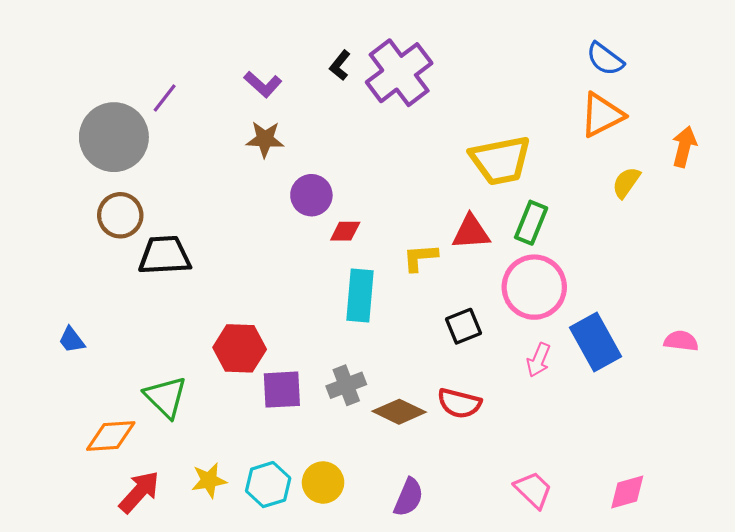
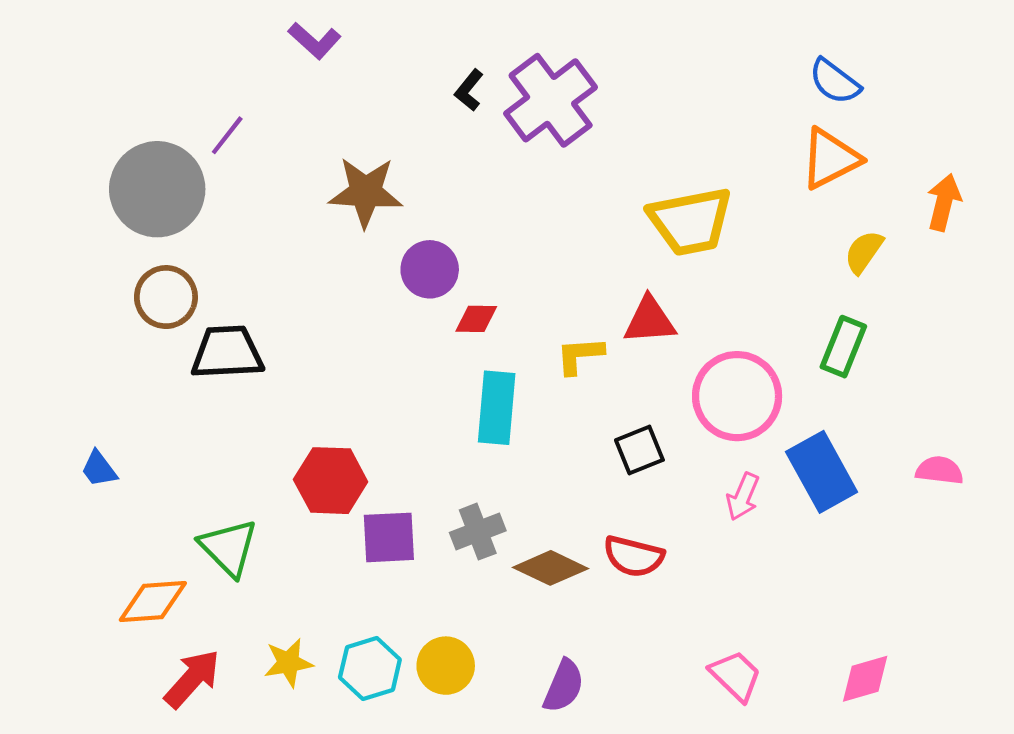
purple L-shape: (263, 84) -> (315, 41), moved
brown star: (265, 139) -> (366, 192), size x1.4
green rectangle: (531, 223) -> (843, 347), moved

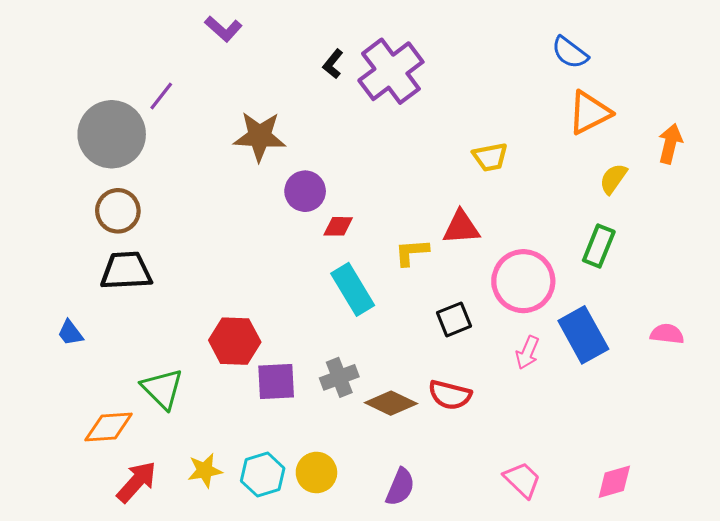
blue semicircle: (835, 81) -> (570, 53), moved
yellow trapezoid: (690, 221) -> (490, 157), size x0.6
black trapezoid: (227, 352) -> (126, 271), moved
cyan rectangle: (497, 408) -> (353, 289), turned -36

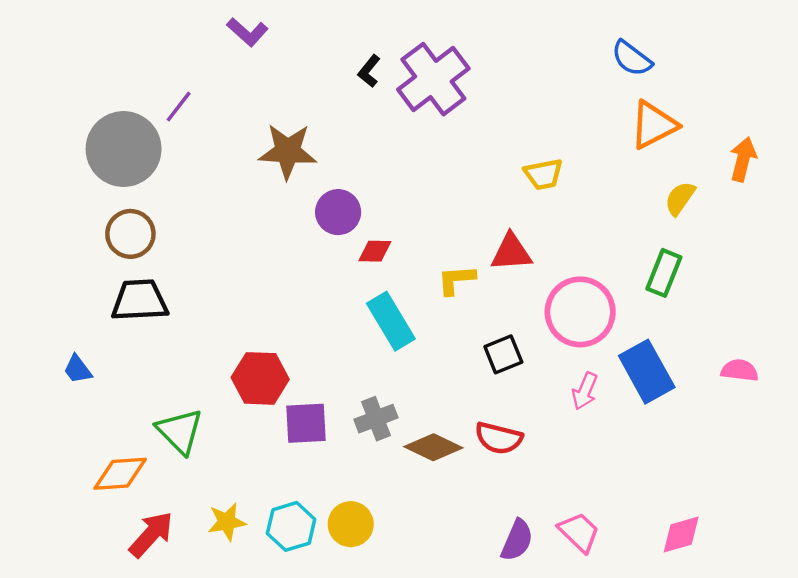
purple semicircle: (400, 487) -> (517, 540), moved

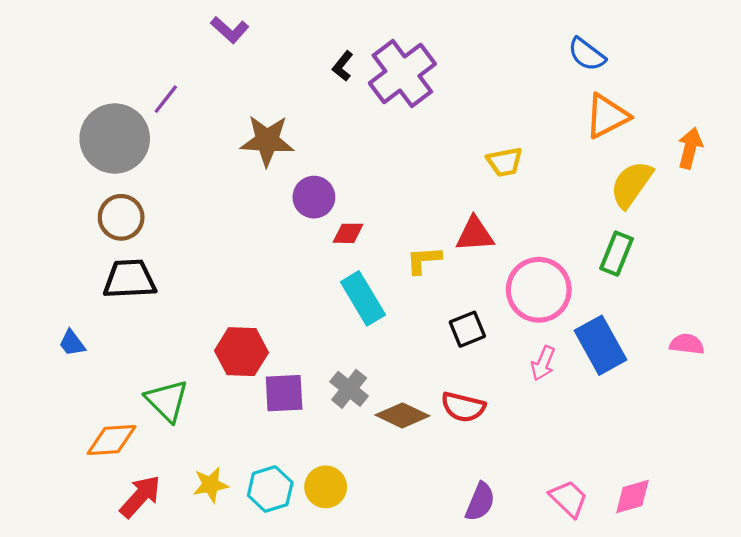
yellow semicircle: (680, 198) -> (631, 184), size x1.5
gray cross: (376, 419) -> (349, 389), turned -30
pink trapezoid: (579, 532) -> (569, 499), moved

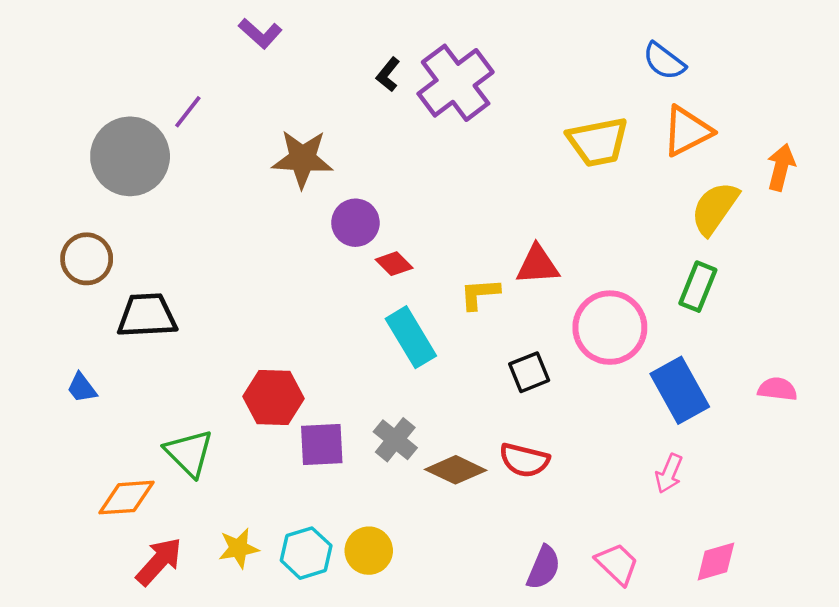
yellow trapezoid: (505, 162) -> (598, 142), moved, size x1.5
brown circle: (121, 217) -> (87, 259), moved
red diamond: (348, 233) -> (394, 264), turned 44
pink arrow: (543, 363) -> (669, 473), moved
pink trapezoid: (569, 499) -> (617, 564), moved

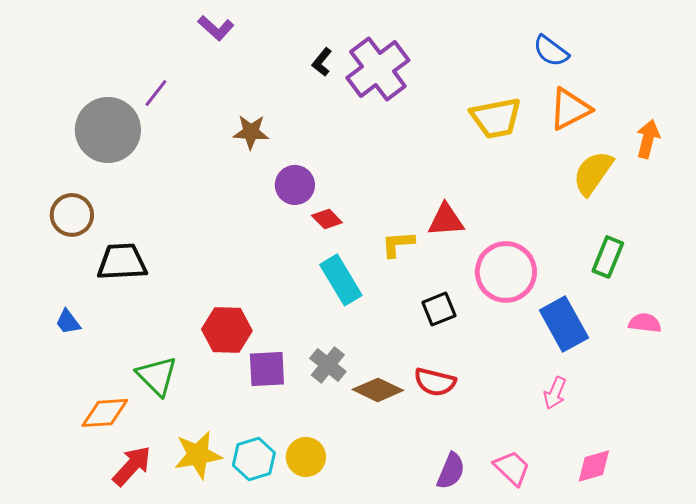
brown star: (302, 159) -> (251, 132), size x0.7
green rectangle: (698, 287) -> (608, 257), moved
yellow star: (239, 548) -> (198, 455), size x1.4

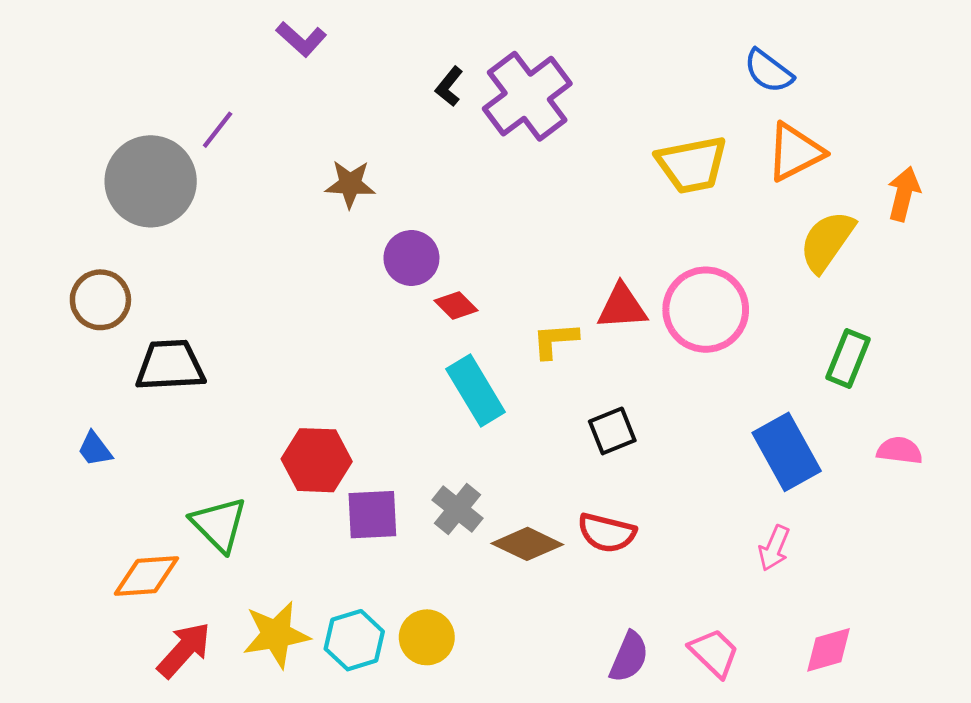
pink circle: (506, 272) -> (706, 310), moved

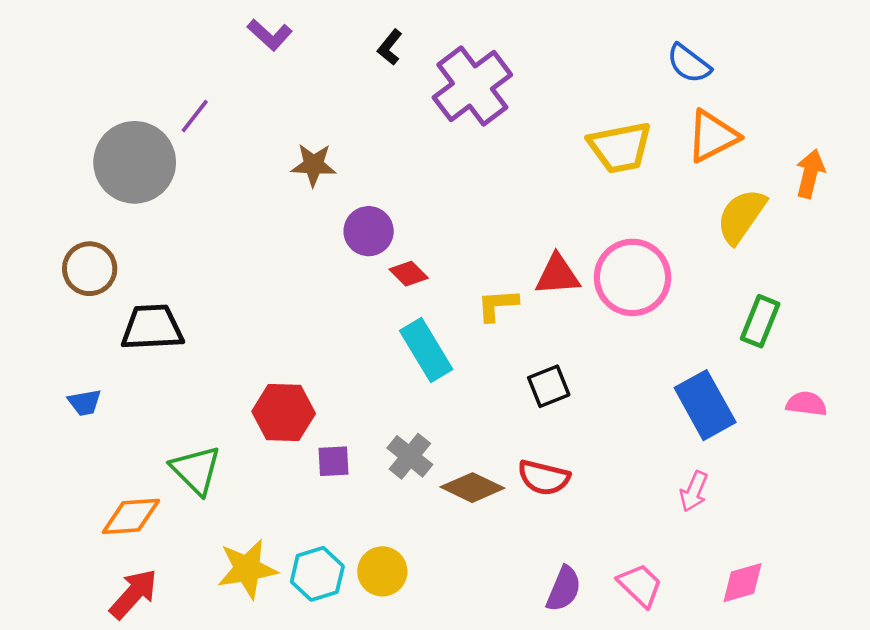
black L-shape: (449, 86) -> (390, 47), moved
blue trapezoid: (95, 449) -> (85, 403), turned -63
purple square: (372, 515) -> (334, 461), size x0.7
red arrow: (184, 650) -> (133, 594), moved

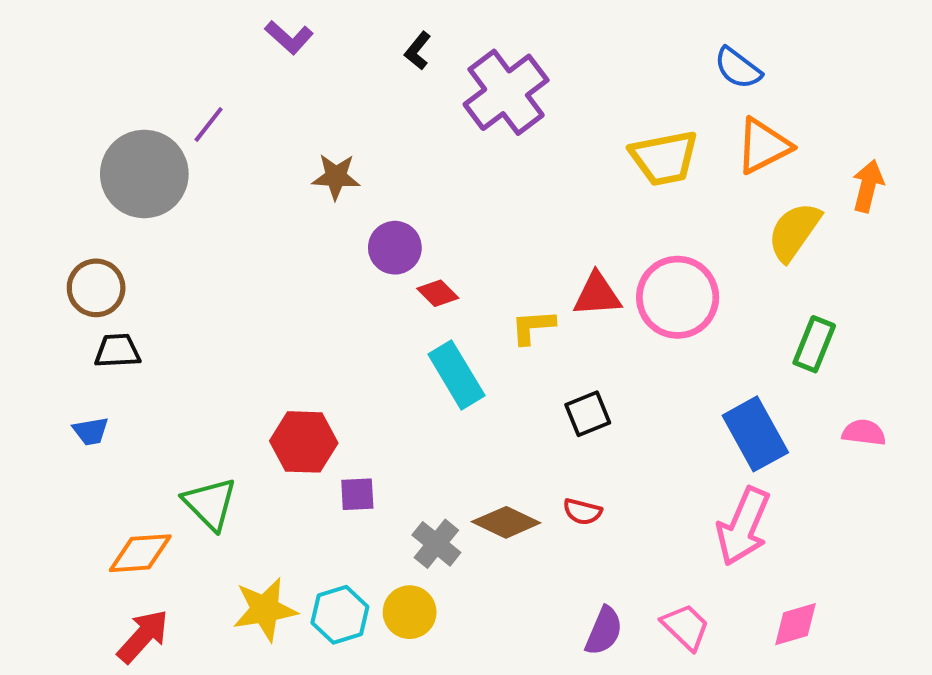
black trapezoid: (152, 327) -> (117, 351), moved, size x0.7
gray cross: (410, 456) -> (436, 544), moved
red semicircle: (544, 478) -> (582, 512), size x0.7
pink arrow: (694, 491) -> (743, 526), size x1.8

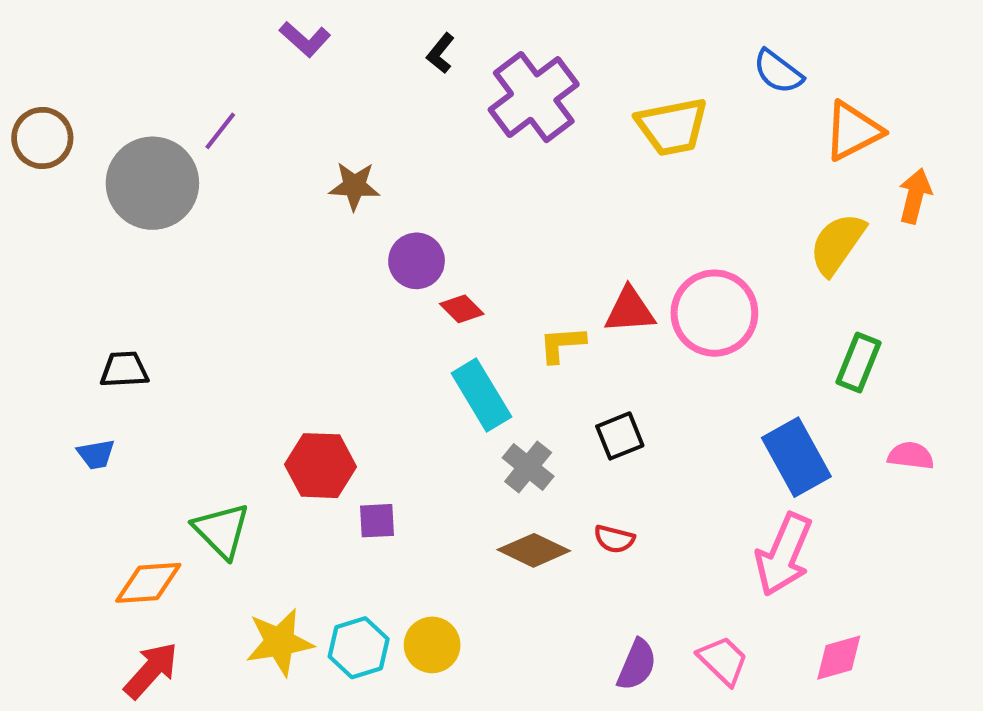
orange triangle: (763, 146) -> (853, 131), moved
yellow trapezoid: (664, 158) -> (672, 127), moved
brown circle: (96, 288) -> (42, 138), moved
gray cross: (436, 544) -> (528, 467), moved

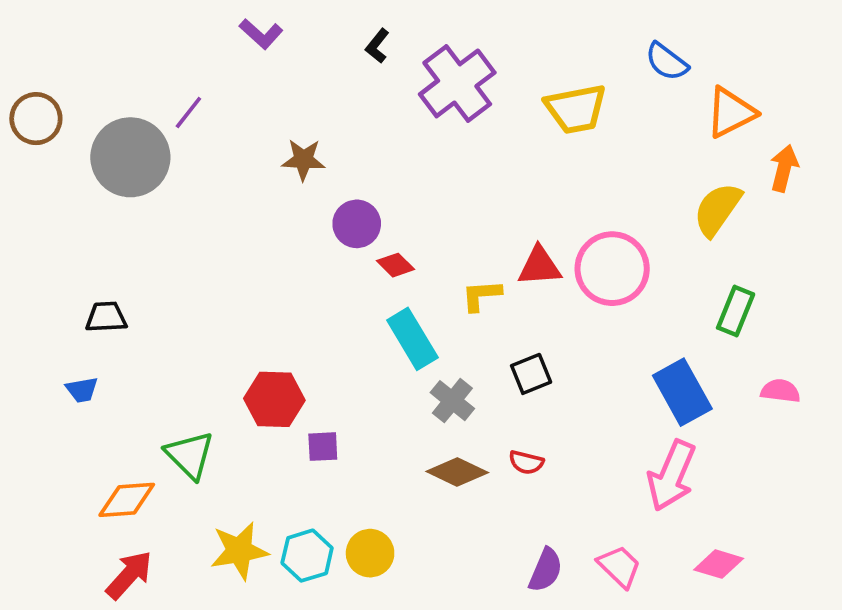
pink diamond: (839, 658) -> (719, 564), turned 33

